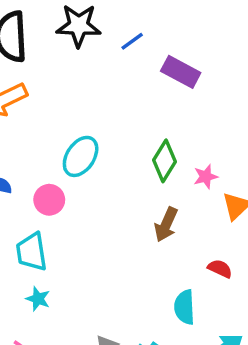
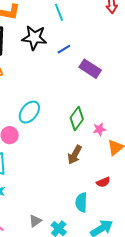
red semicircle: (220, 269) -> (103, 182), turned 128

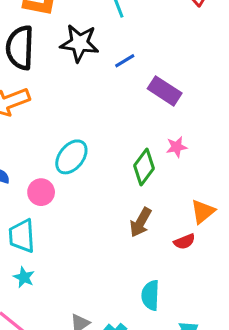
pink star: (99, 129) -> (177, 147), moved
red semicircle: (103, 182) -> (184, 242), moved

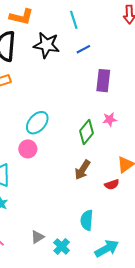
blue line: (125, 61) -> (83, 49), moved
purple rectangle: (165, 91) -> (103, 81), turned 60
pink circle: (41, 192) -> (28, 149), moved

